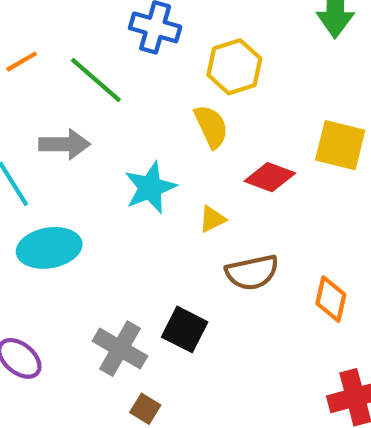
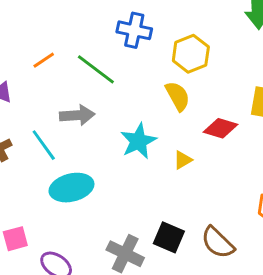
brown semicircle: (252, 272) -> (218, 243), moved, turned 60

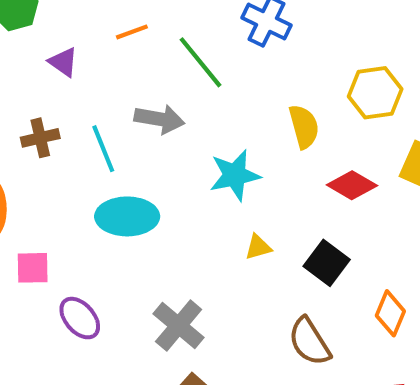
yellow hexagon: (191, 54) -> (375, 93), moved
yellow triangle: (183, 160) -> (258, 247), moved
black square: (169, 237) -> (327, 263), moved

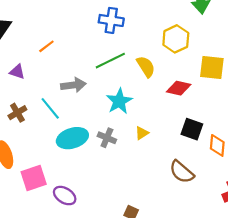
green line: (201, 62) -> (110, 61), moved, turned -60
black square: (327, 263) -> (192, 129), moved
pink square: (33, 268) -> (34, 178), size x1.4
gray cross: (179, 326) -> (107, 138), moved, size x0.7

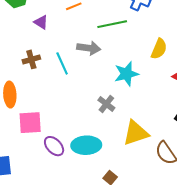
green line: (110, 61) -> (112, 24), moved
yellow semicircle: (146, 67) -> (159, 49), turned 40
yellow triangle: (142, 133) -> (136, 133), moved, size x2.0
cyan ellipse: (72, 138) -> (86, 145), moved

